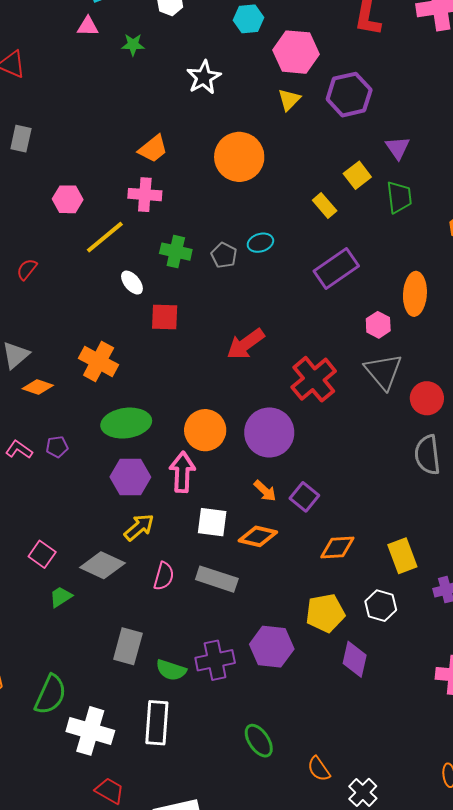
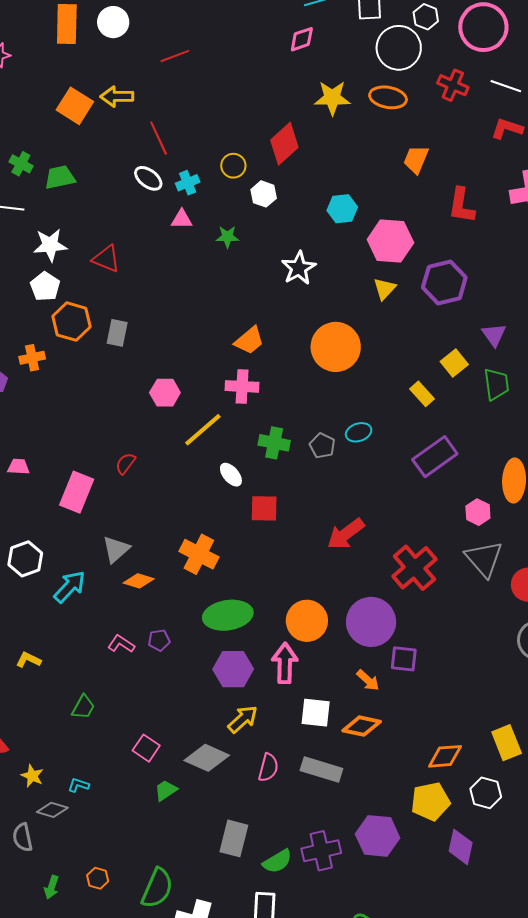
purple square: (304, 497) -> (404, 659), moved, turned -32
orange diamond: (337, 548) -> (445, 756), moved
green semicircle: (171, 670) -> (277, 861), turned -48

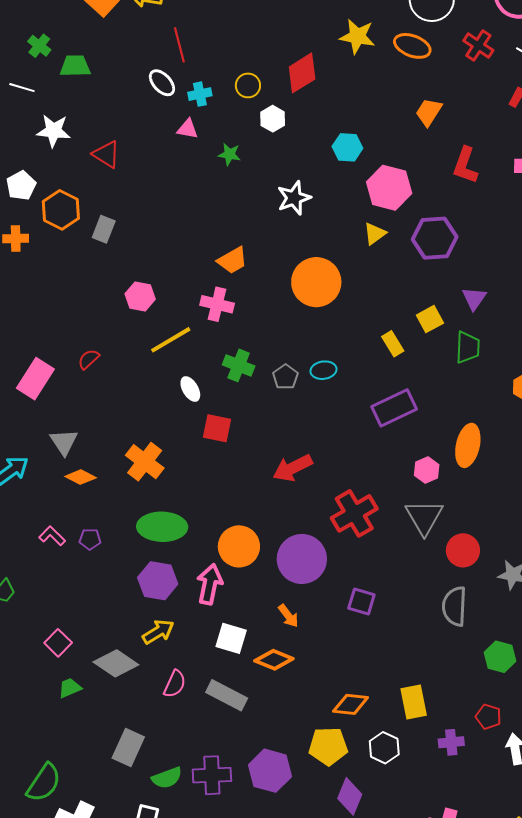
white pentagon: (45, 286) -> (21, 186), moved
gray triangle: (116, 549) -> (64, 442), turned -32
purple square: (404, 659) -> (361, 602), moved

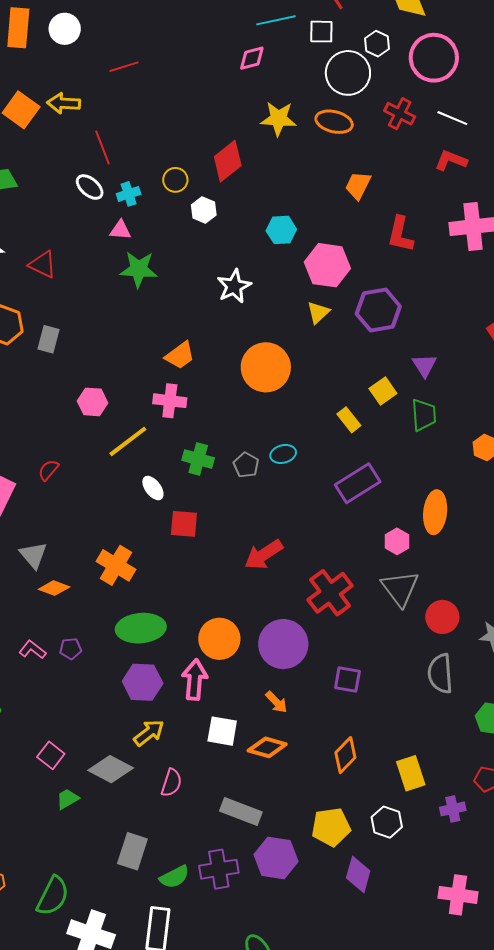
green star: (229, 154) -> (139, 269), moved, size x1.6
gray rectangle: (227, 695) -> (241, 811), moved
orange diamond: (351, 704) -> (345, 755), moved, turned -45

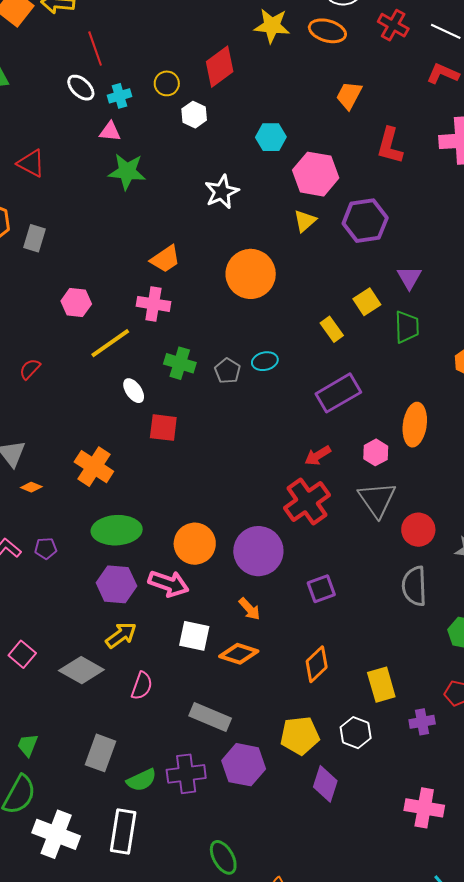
red arrow: (264, 555) -> (318, 456), moved, size x0.7
orange diamond: (54, 588) -> (31, 487), size x0.7
purple square: (347, 679) -> (321, 589), turned -32
pink arrow: (195, 680) -> (169, 584), turned 102
green trapezoid: (68, 799) -> (28, 745), moved, turned -40

